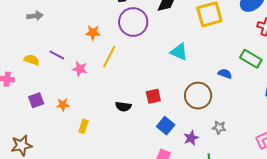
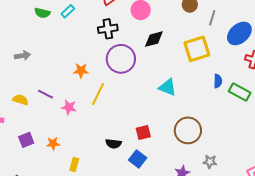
blue semicircle: (225, 74) -> (218, 81), moved, turned 72
blue square: (166, 126) -> (138, 159), moved

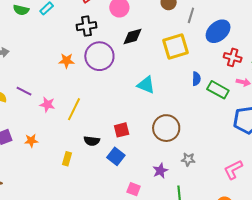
orange star: (81, 71) -> (67, 61), moved
yellow line: (98, 94) -> (74, 109), moved
yellow rectangle: (74, 165) -> (67, 159), moved

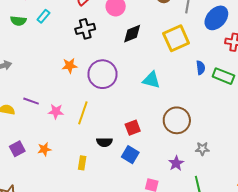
purple circle: (99, 56) -> (103, 74), moved

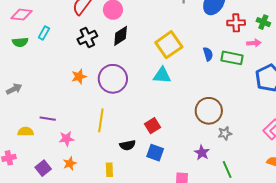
black diamond: (132, 34) -> (121, 36), moved
yellow square: (176, 38) -> (169, 45), moved
pink star: (56, 111) -> (66, 139), moved
brown circle: (177, 120) -> (209, 111), moved

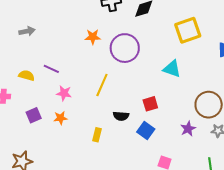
cyan triangle: (162, 75) -> (172, 69), moved
purple star: (202, 153) -> (188, 129), moved

